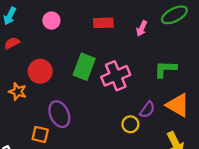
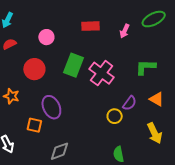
pink circle: (51, 21) -> (46, 37), moved
pink cross: (116, 76) -> (102, 73), turned -30
orange star: (18, 92) -> (11, 96), moved
orange triangle: (178, 105) -> (157, 99), size x0.7

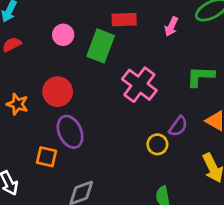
green rectangle: (73, 65) -> (101, 46), moved
red circle: (34, 69) -> (58, 92), moved
orange star: (11, 96) -> (17, 104), moved

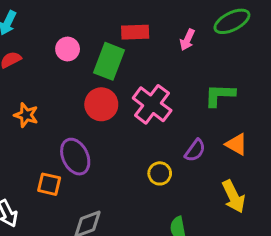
red circle: (58, 92) -> (101, 104), moved
orange star: (17, 104) -> (26, 115), moved
yellow circle: (157, 144) -> (160, 173), moved

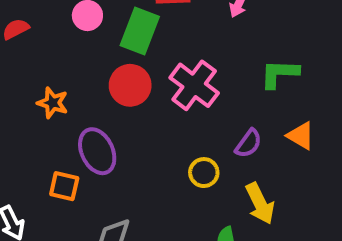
orange star: (26, 115) -> (53, 103), moved
yellow arrow: (233, 196) -> (260, 204), moved

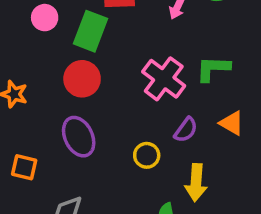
pink cross: (194, 85) -> (164, 79), moved
purple ellipse: (97, 151) -> (79, 137), moved
yellow arrow: (260, 204) -> (196, 183), turned 30

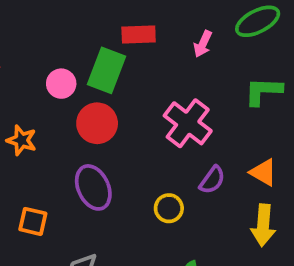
pink circle: (45, 18) -> (61, 84), moved
green L-shape: (213, 69) -> (263, 91), moved
yellow arrow: (196, 183) -> (263, 225), moved

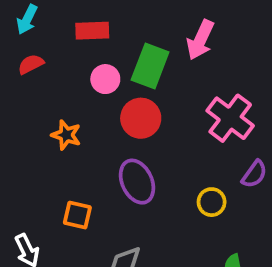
red rectangle: (139, 34) -> (92, 31), moved
pink arrow: (203, 44) -> (200, 40), moved, size x1.5

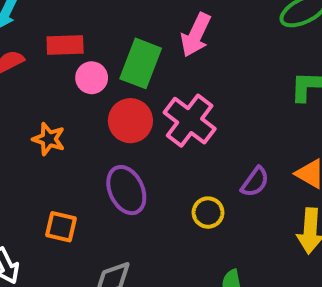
red rectangle: (92, 31) -> (65, 45), moved
pink cross: (230, 118) -> (190, 121), moved

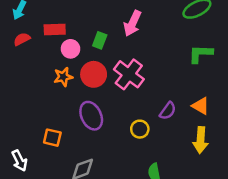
green rectangle: (141, 63) -> (100, 40), size x0.6
orange star: (49, 139) -> (63, 77), moved, turned -30

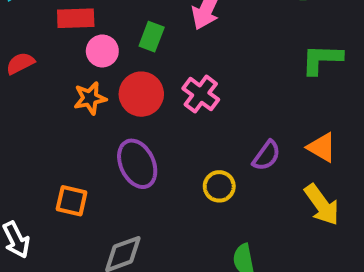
red semicircle: (22, 39) -> (20, 63), moved
pink cross: (129, 74) -> (201, 94), size x0.7
yellow arrow: (201, 140) -> (322, 205), turned -40

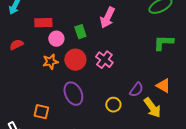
green rectangle: (152, 37) -> (80, 32), turned -40
yellow arrow: (322, 205) -> (152, 108), moved

